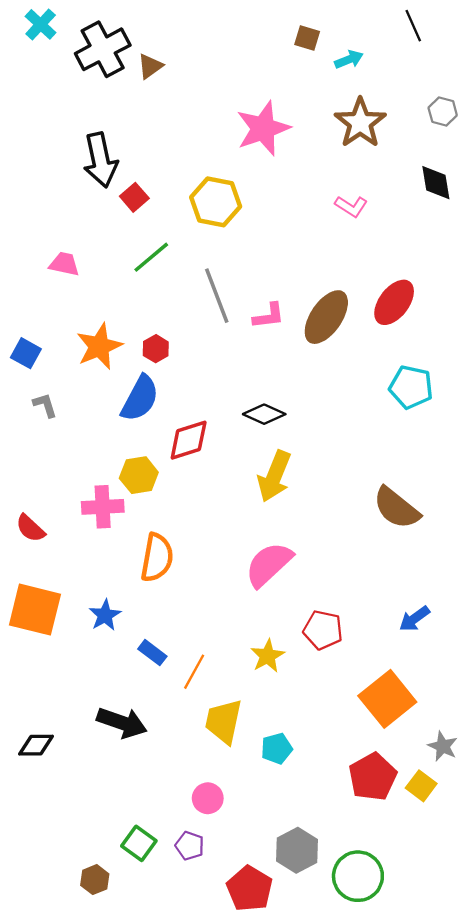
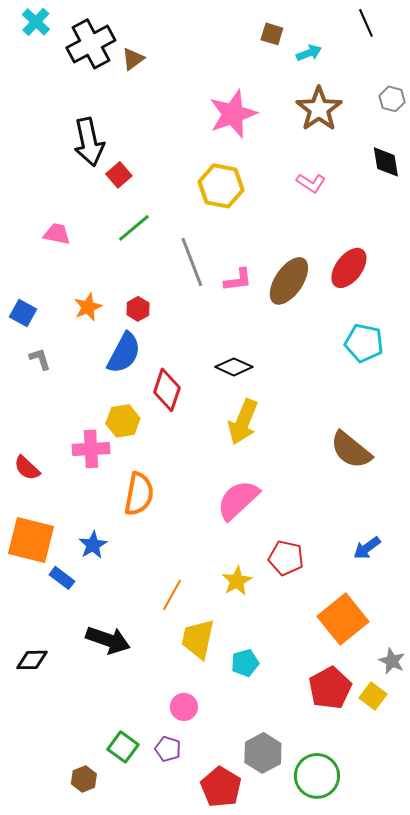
yellow hexagon: (216, 202) -> (221, 186), moved
orange star: (99, 346) -> (88, 307), size x0.7
red diamond: (189, 440) -> (167, 390), turned -54
blue rectangle: (152, 653) -> (62, 578), moved

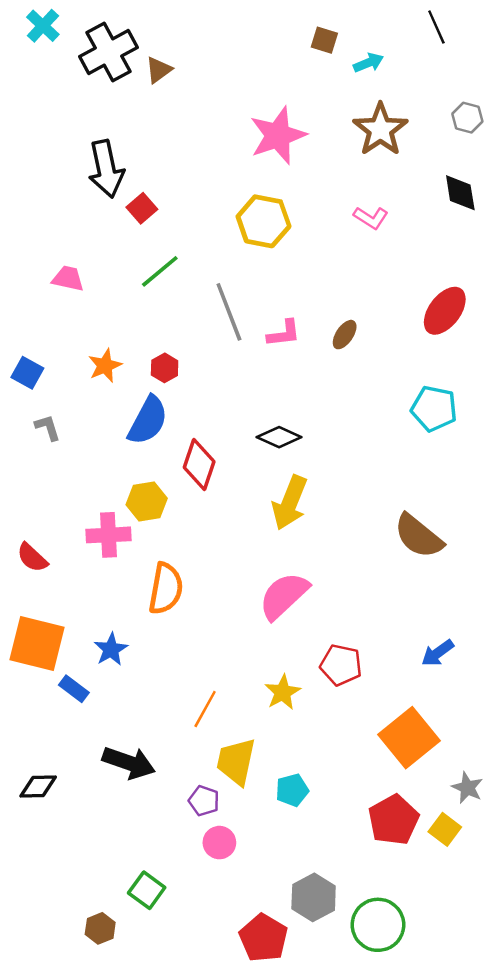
red ellipse: (349, 268) -> (445, 311), moved
brown ellipse: (289, 281) -> (345, 335), size x0.5
purple pentagon: (168, 749) -> (204, 801), moved

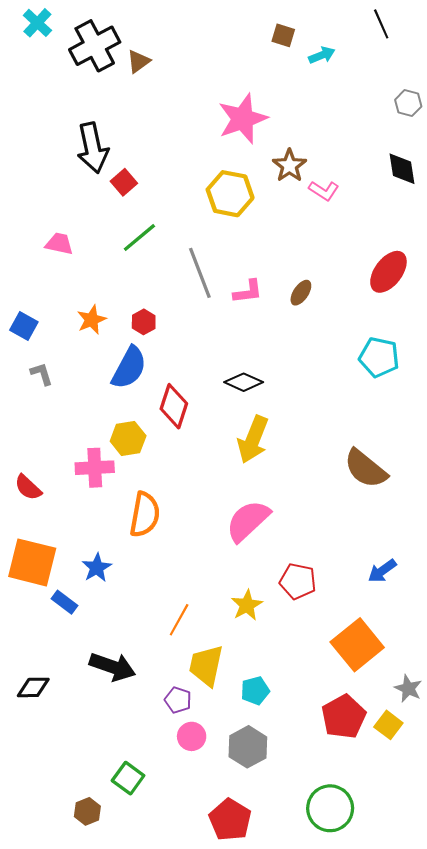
brown star: (380, 129) -> (289, 166), moved, size x0.7
gray hexagon: (314, 897) -> (248, 747), moved

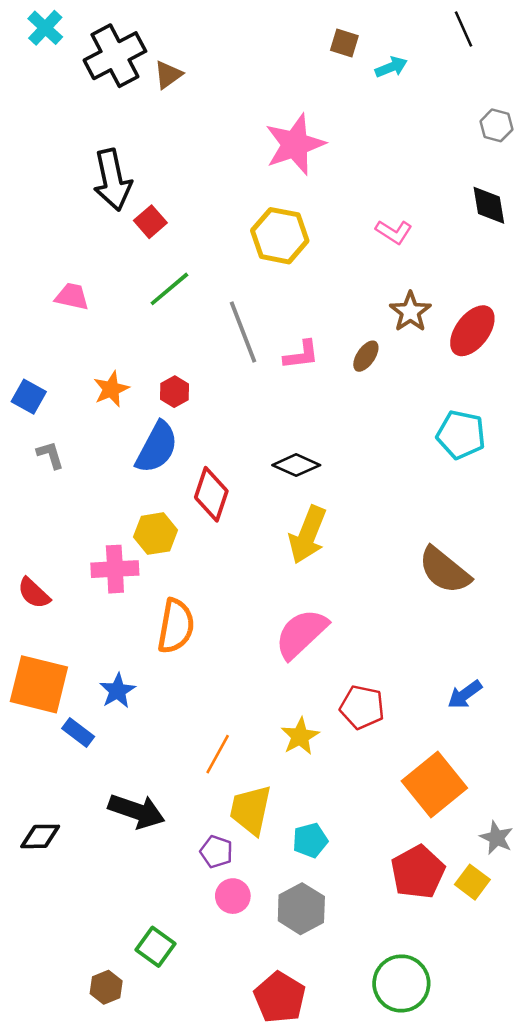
brown star: (289, 166) -> (410, 312), moved

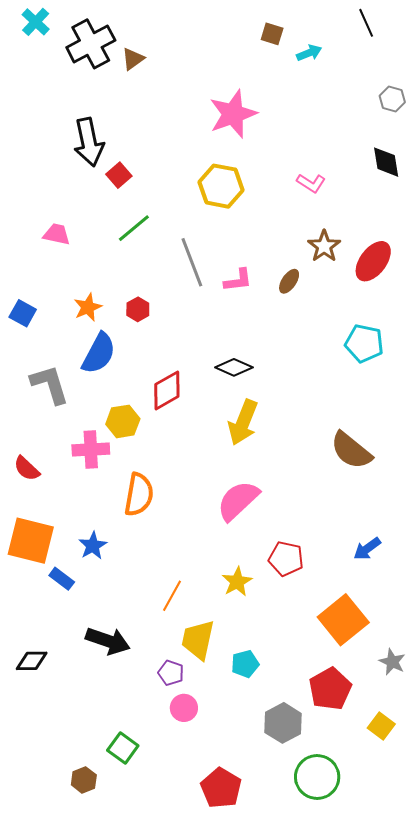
blue semicircle: (157, 447) -> (99, 353), moved
gray L-shape: (50, 455) -> (50, 384), moved, size x1.8
red diamond: (211, 494) -> (167, 390), turned 42
yellow square: (472, 882) -> (381, 726), moved
gray hexagon: (301, 909) -> (283, 723), moved

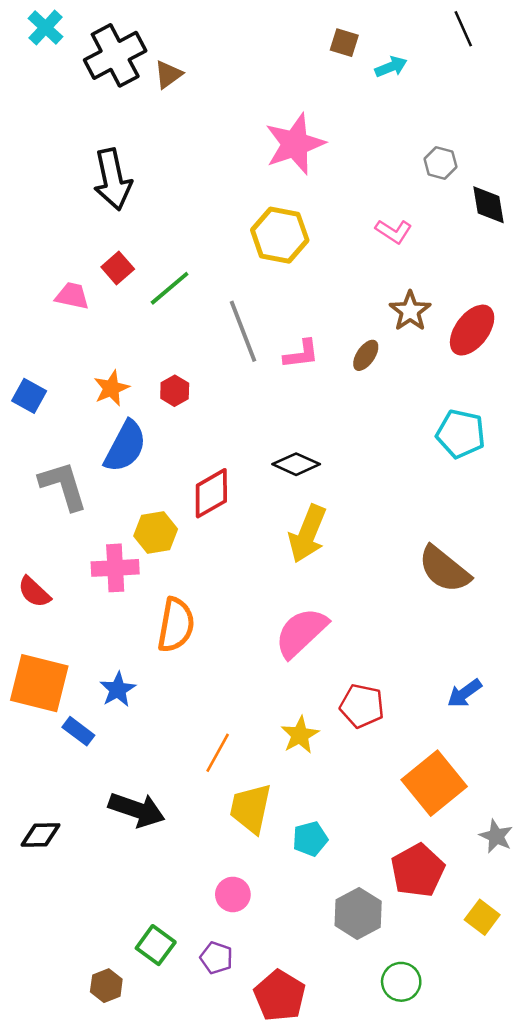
gray hexagon: (392, 99) -> (440, 163), moved
red square: (119, 175) -> (118, 268), moved
purple pentagon: (171, 673) -> (216, 958), moved
green circle: (317, 777) -> (401, 982), size x0.7

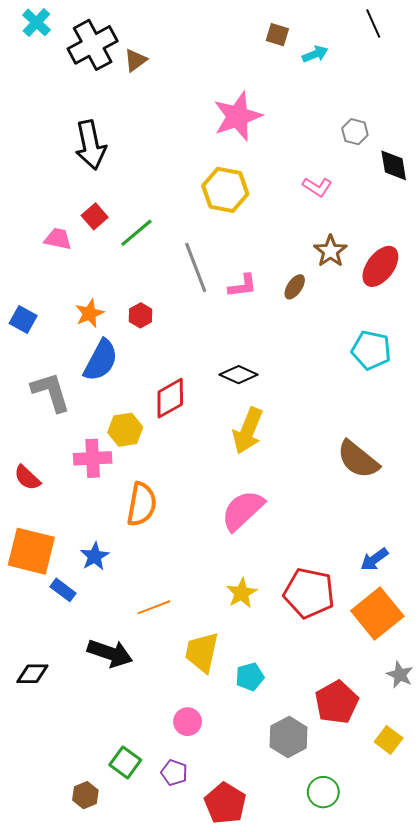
red pentagon: (362, 706) -> (309, 593), moved, size x1.4
orange line: (218, 753) -> (154, 607), moved, turned 40
orange square: (434, 783) -> (377, 613), moved

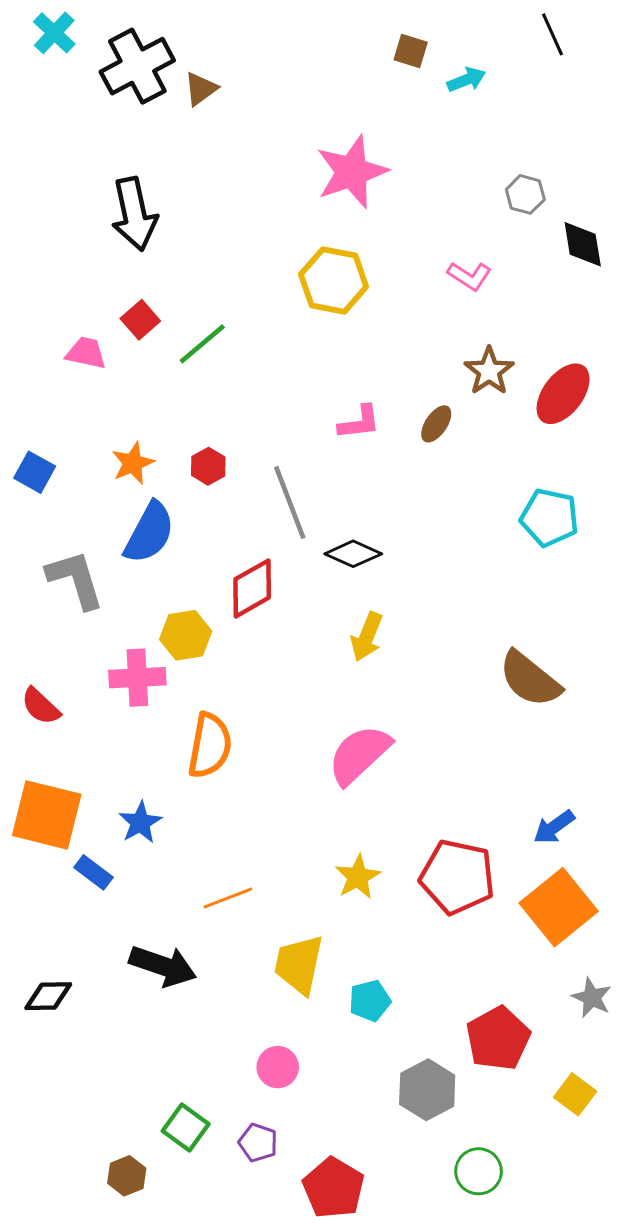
gray line: (196, 267) -> (290, 502), moved
yellow arrow: (248, 431) -> (367, 637), size x0.7

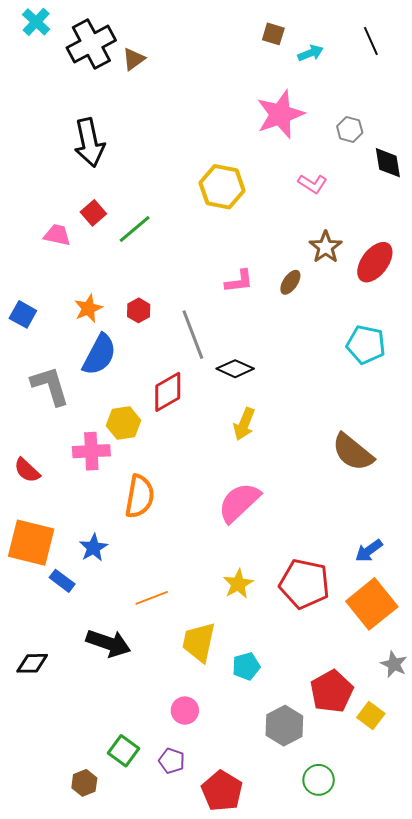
black line: (553, 34) -> (371, 41), moved
pink star: (352, 172) -> (280, 114), moved
yellow square: (575, 1094) -> (371, 716), moved

